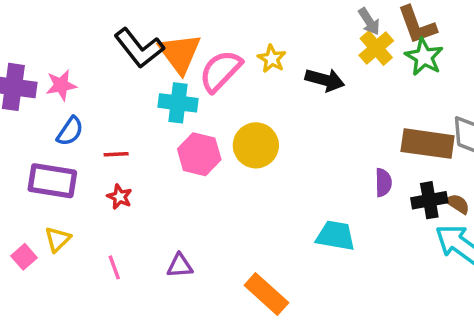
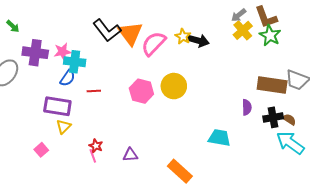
gray arrow: (369, 21) -> (239, 15), turned 84
black arrow: (325, 80) -> (198, 40), moved
cyan cross: (178, 103) -> (75, 62), moved
red star: (120, 197) -> (96, 146), moved
yellow triangle: (58, 239) -> (63, 127), moved

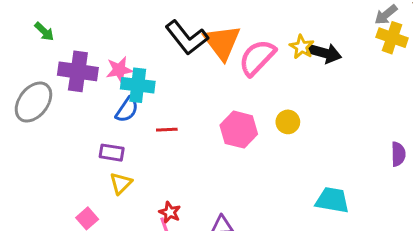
yellow cross: (243, 30) -> (392, 38), turned -30
yellow circle: (174, 86) -> (288, 122), size x0.6
purple rectangle: (57, 106) -> (112, 153), size x0.6
cyan trapezoid: (219, 138) -> (332, 200), moved

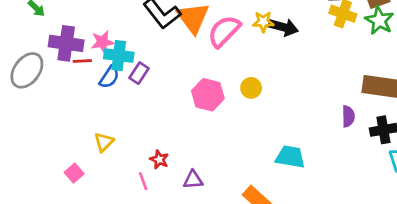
yellow star: (302, 47) -> (263, 22), turned -30
red line: (167, 130) -> (82, 61), moved
purple rectangle: (112, 153) -> (139, 73), moved, turned -65
red star: (170, 212) -> (159, 160), moved

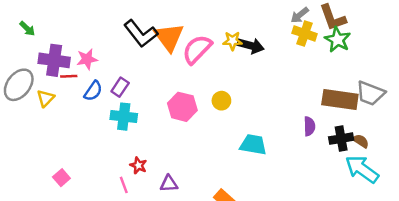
cyan cross: (119, 56) -> (124, 117), moved
yellow triangle: (104, 142) -> (46, 98), moved
cyan trapezoid: (290, 157) -> (253, 145), moved

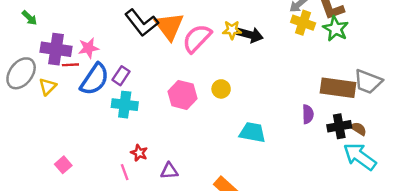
blue semicircle: (93, 91) -> (95, 79), size x1.6

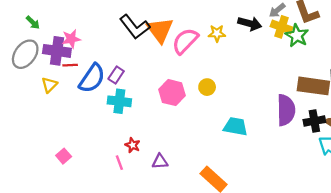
green star: (336, 29) -> (297, 36), moved
black arrow: (250, 35) -> (250, 24), moved
pink star: (89, 48) -> (71, 39), moved
gray ellipse: (21, 73) -> (25, 54), moved
purple semicircle: (308, 114) -> (286, 110), size x1.8

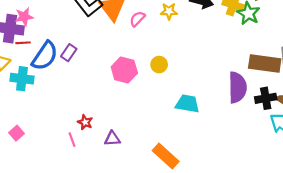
pink semicircle: (185, 41) -> (137, 19), size x0.6
cyan cross: (119, 101) -> (22, 79), moved

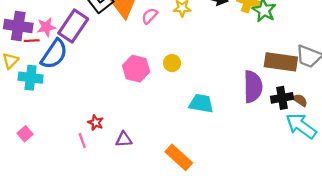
pink star: (24, 17) -> (46, 27), moved
purple rectangle: (69, 53) -> (73, 26), moved, size x1.8

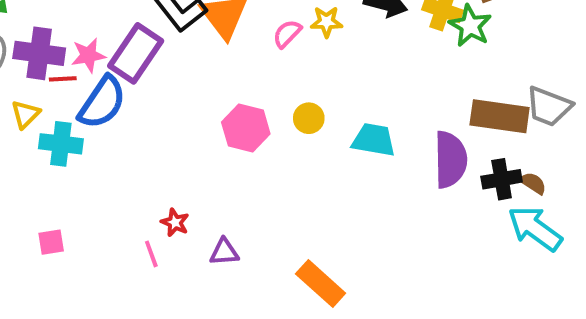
pink semicircle: (150, 16) -> (287, 34), moved
cyan trapezoid: (201, 103) -> (374, 140), moved
pink square: (25, 134) -> (51, 242), turned 32

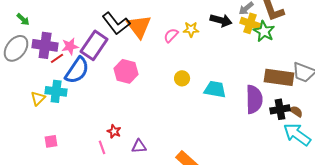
red line: (63, 79) -> (57, 58), turned -32
yellow triangle: (25, 114) -> (38, 98), moved
pink hexagon: (246, 128) -> (126, 71), moved

